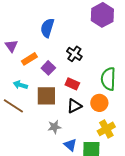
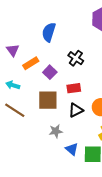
red rectangle: (72, 84) -> (74, 88), turned -32
cyan arrow: (20, 85) -> (13, 85), moved

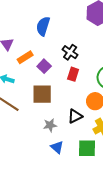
red rectangle: (74, 88) -> (73, 74), moved, turned -64
black triangle: (76, 110) -> (75, 116), moved
blue triangle: (72, 149) -> (57, 147), moved

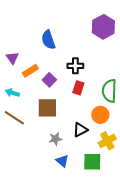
blue semicircle: (43, 26) -> (48, 40), turned -36
black cross: (70, 52) -> (75, 66), turned -35

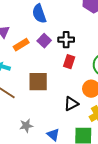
purple square: (49, 80) -> (44, 41), moved
gray star: (55, 139) -> (26, 126), moved

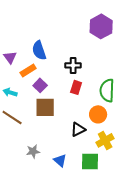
blue semicircle: (39, 14) -> (39, 50), moved
purple square: (44, 41) -> (40, 85), moved

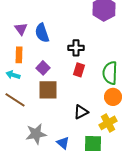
purple triangle: (10, 57) -> (21, 29), moved
orange rectangle: (28, 70) -> (19, 55), moved, turned -56
orange circle: (98, 114) -> (113, 97), moved
gray star: (33, 151) -> (36, 134), size x1.5

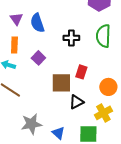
red rectangle: (79, 70) -> (81, 72), moved
green semicircle: (110, 73) -> (103, 36), moved
brown square: (48, 90) -> (61, 83), moved

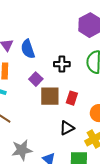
purple square: (38, 58) -> (36, 79), moved
brown square: (61, 83) -> (50, 96), moved

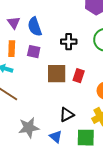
purple square: (36, 79) -> (34, 52), moved, turned -32
black triangle: (67, 128) -> (67, 115), moved

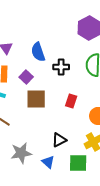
blue semicircle: (35, 27) -> (38, 52), moved
purple square: (34, 52) -> (26, 77), turned 32
brown square: (57, 74) -> (36, 99), moved

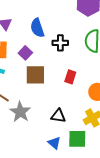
black triangle: (59, 140) -> (58, 116), turned 35
gray star: (21, 153) -> (20, 112), moved, turned -30
blue triangle: (48, 162) -> (54, 143), moved

